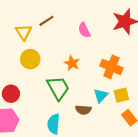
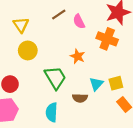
brown line: (46, 21) -> (59, 15), moved
orange star: (72, 63) -> (78, 56), moved
orange cross: (111, 67) -> (107, 39), moved

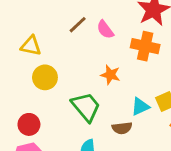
yellow triangle: (21, 25) -> (31, 46), turned -35
cyan triangle: (96, 84) -> (140, 107), turned 32

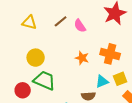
yellow triangle: (31, 46) -> (29, 22), moved
orange cross: (145, 46) -> (110, 54), moved
green trapezoid: (86, 107) -> (44, 80), moved, turned -30

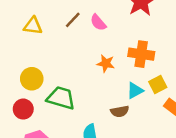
yellow circle: (36, 58) -> (32, 79), moved
red circle: (23, 90) -> (23, 109), moved

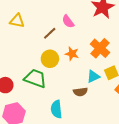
brown line: (73, 20) -> (50, 33), moved
orange cross: (141, 54) -> (100, 48), turned 30
yellow circle: (32, 79) -> (50, 59), moved

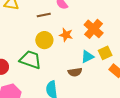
brown line: (50, 33) -> (44, 15), turned 32

